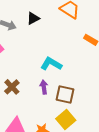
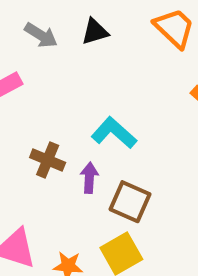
brown cross: (12, 87) -> (48, 160), moved, turned -35

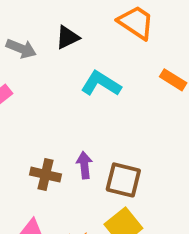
cyan L-shape: (114, 133) -> (101, 84), moved
brown cross: (48, 160) -> (45, 175), moved

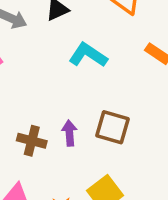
brown square: (123, 180) -> (112, 127), moved

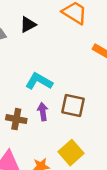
cyan L-shape: (88, 55) -> (39, 81), moved

